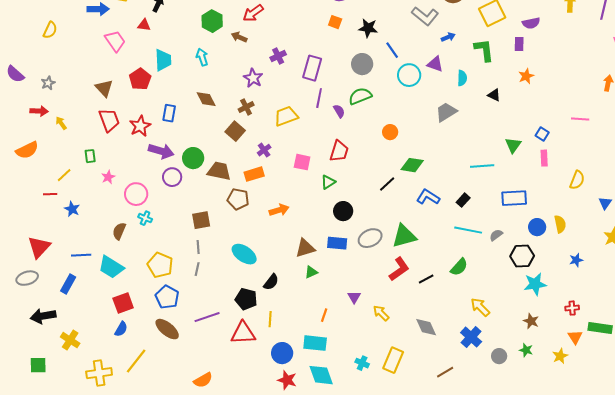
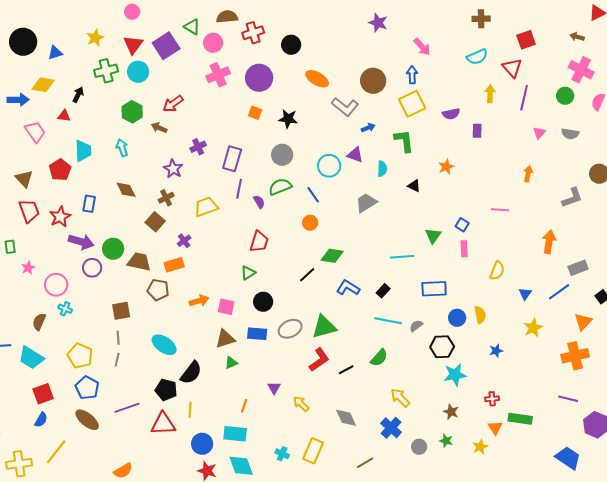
purple rectangle: (519, 44) -> (477, 131), moved
blue line: (392, 50) -> (313, 195), moved
pink square: (302, 162) -> (226, 307), moved
black semicircle: (271, 282) -> (191, 373), size x1.4

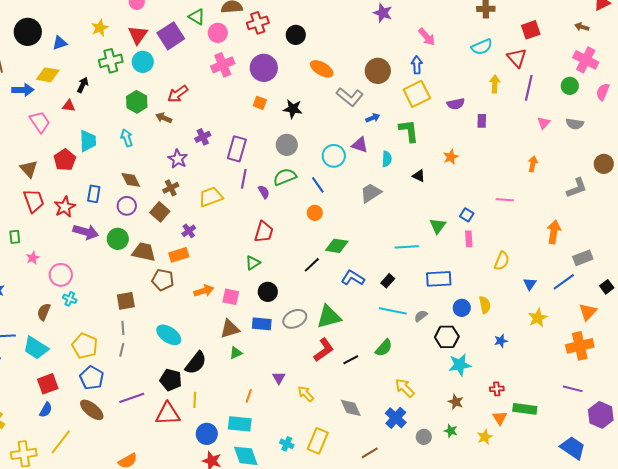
purple circle: (92, 268) -> (127, 206), moved

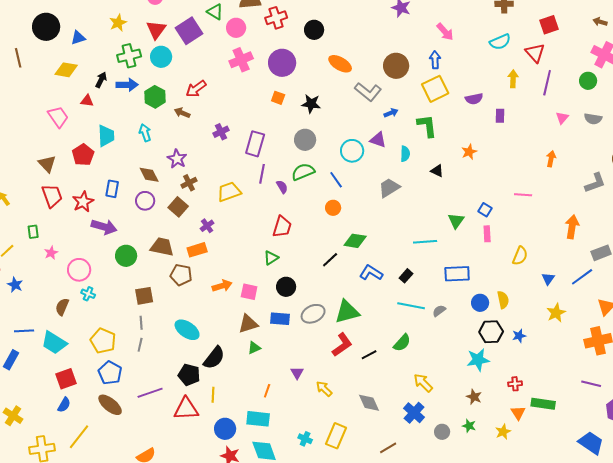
blue arrow: (23, 90) -> (127, 85), moved
purple star: (178, 159) -> (177, 159), moved
green circle: (118, 239) -> (126, 256), moved
black hexagon: (447, 337) -> (491, 332), moved

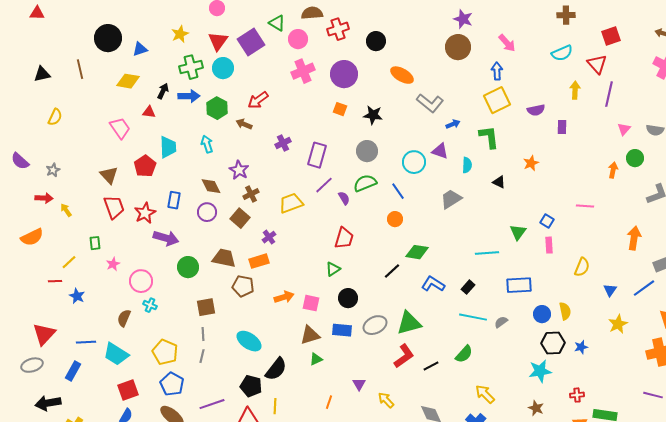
brown circle: (396, 66) -> (458, 47), moved
green circle: (588, 81) -> (635, 158), moved
purple line: (262, 174) -> (324, 185), turned 36

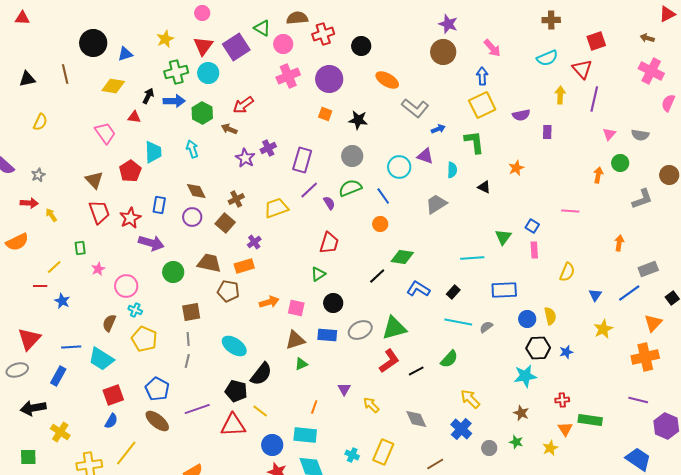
purple star: (239, 170) -> (245, 158), moved
orange arrow: (634, 238) -> (619, 243), size x0.7
yellow pentagon: (165, 352) -> (144, 339), moved
yellow line: (275, 406) -> (260, 411), turned -56

